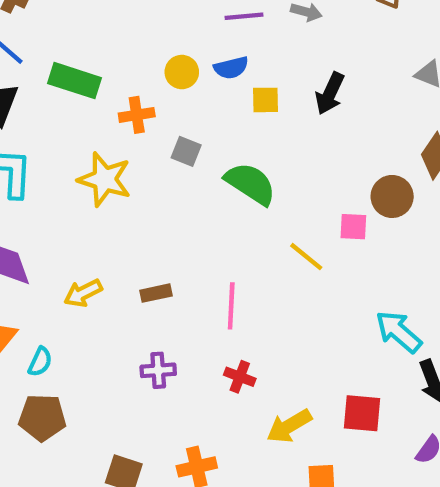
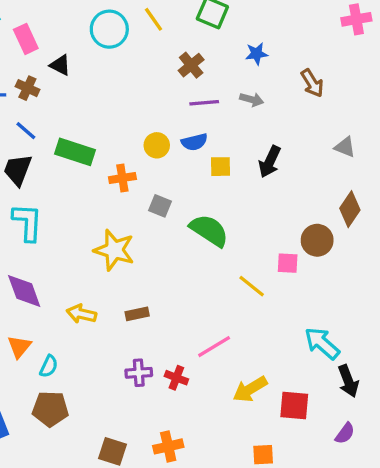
yellow star: (105, 179) -> (114, 250), moved
yellow arrow: (83, 293) -> (81, 314), turned 40
pink line: (231, 306) -> (214, 347), moved, turned 56
red cross: (240, 377) -> (176, 378), moved
yellow arrow: (289, 426) -> (250, 389), moved

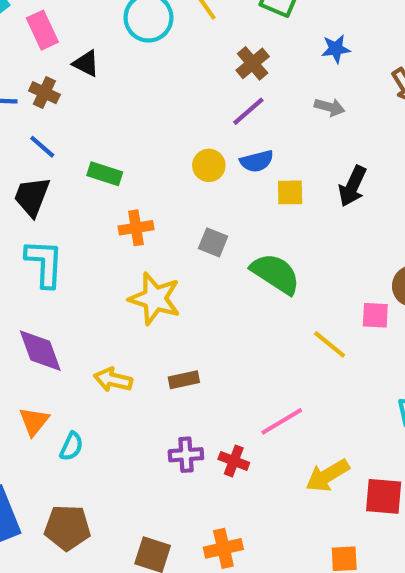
purple line: (204, 103) -> (248, 111), moved, turned -36
green rectangle: (75, 152) -> (105, 174), size x0.7
orange cross: (122, 178) -> (136, 228), moved
brown pentagon: (50, 409) -> (67, 528), moved

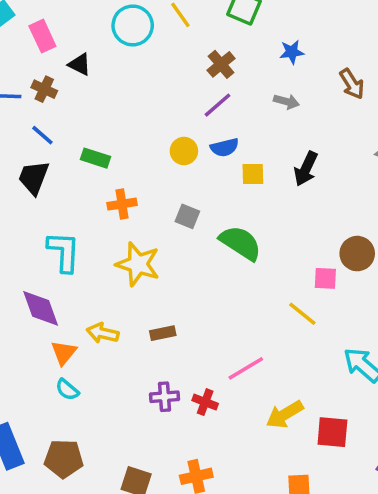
cyan L-shape: (44, 263) -> (64, 252), moved
yellow line: (330, 344) -> (302, 314), moved
orange triangle: (34, 421) -> (64, 353), moved
cyan semicircle: (71, 446) -> (67, 390), turned 105

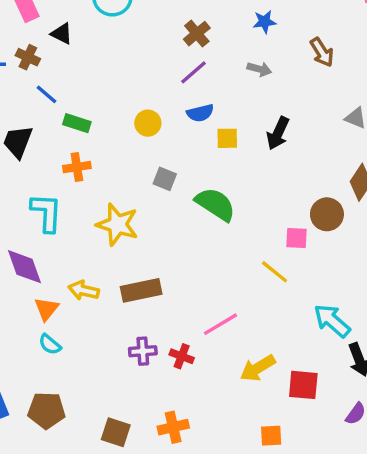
blue line: (42, 135) -> (46, 94), moved
yellow circle: (184, 151) -> (148, 123), moved
orange cross: (122, 204) -> (77, 167), moved
brown rectangle: (163, 333) -> (141, 290), size x1.6

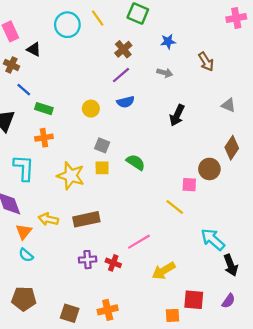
yellow square: (227, 138) -> (102, 168), moved
green semicircle: (215, 204) -> (136, 162), size x0.7
red square: (303, 385) -> (194, 300), moved

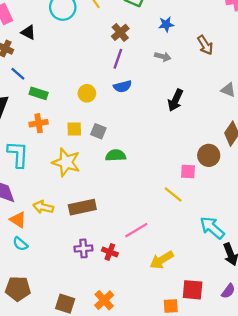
purple line: (121, 75) -> (118, 59), turned -30
green semicircle: (136, 162) -> (116, 155), moved, turned -36
yellow square: (102, 168) -> (74, 129), moved
orange triangle: (24, 232) -> (18, 220), turned -36
orange cross: (108, 310) -> (104, 300), turned -30

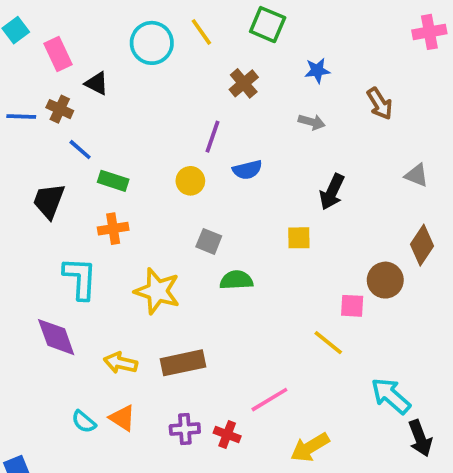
purple line: (118, 59) -> (212, 137), moved
yellow square: (74, 129) -> (299, 238), moved
orange triangle: (18, 220) -> (122, 418), moved

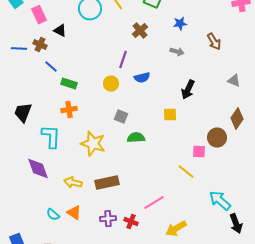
black trapezoid: (49, 201) -> (23, 113), moved

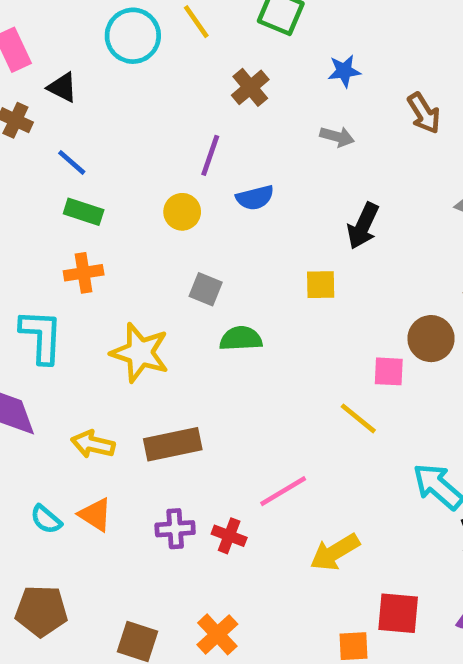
blue line: (51, 67) -> (72, 162), moved

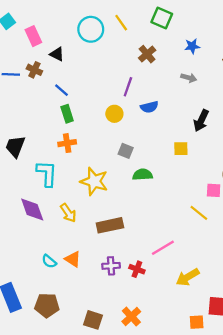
green rectangle: (84, 212) -> (67, 114), turned 54
yellow arrow: (93, 444) -> (68, 213), moved, turned -138

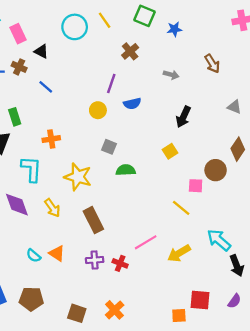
blue star: (192, 46) -> (174, 29), moved
green rectangle: (67, 114) -> (15, 117), moved
yellow square: (181, 149) -> (170, 151), moved, turned -32
brown rectangle: (110, 225) -> (93, 220), turned 75
yellow arrow: (188, 277) -> (179, 253), moved

